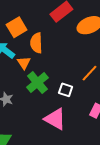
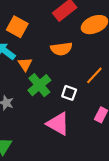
orange square: (17, 27) -> (17, 27), turned -30
orange semicircle: (36, 43) -> (61, 49), moved, turned -96

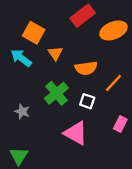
orange semicircle: (61, 49) -> (86, 68), moved
orange triangle: (25, 64) -> (55, 53), moved

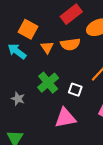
orange semicircle: (86, 68) -> (70, 44), moved
pink triangle: (76, 133) -> (65, 118), turned -40

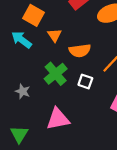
orange semicircle: (70, 44) -> (80, 51), moved
pink triangle: (65, 118) -> (58, 119), moved

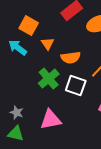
white square: (85, 81) -> (76, 86), size x1.5
gray star: (23, 91) -> (17, 113), moved
green triangle: (19, 134) -> (16, 134), turned -48

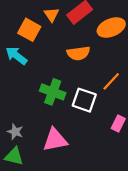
orange triangle: (48, 44) -> (51, 15), moved
orange semicircle: (71, 58) -> (78, 53), moved
green cross: (49, 79) -> (53, 92), turned -30

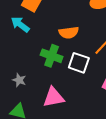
orange semicircle: (78, 53) -> (69, 33), moved
gray star: (15, 132) -> (19, 80), moved

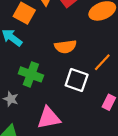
green cross: (52, 56) -> (31, 74), moved

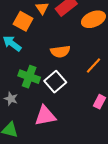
white square: (77, 80) -> (55, 82), moved, turned 30

